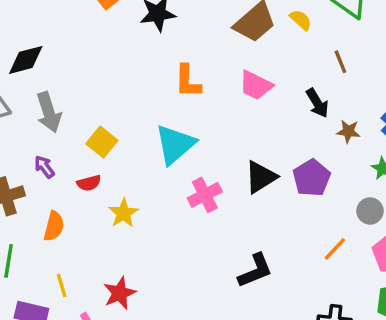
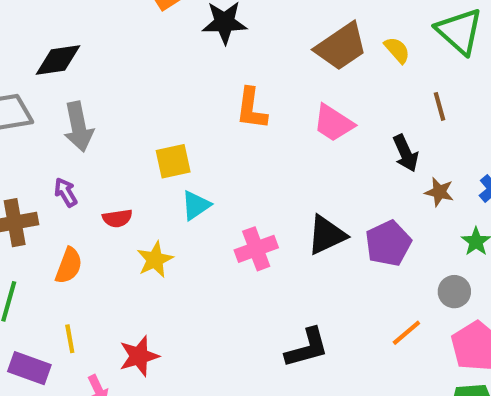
yellow square: (102, 142) -> (173, 161), moved, turned 32
cyan triangle: (175, 144) -> (196, 205), moved, size x0.6

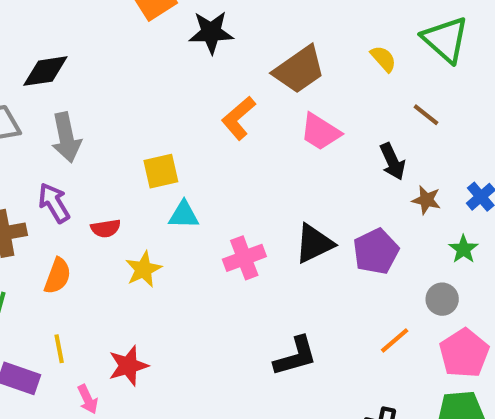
brown trapezoid: (341, 47) -> (299, 70), moved
brown line: (439, 106) -> (426, 115), turned -36
orange L-shape: (251, 109) -> (239, 118), turned 42
purple arrow: (66, 192) -> (54, 203), size x1.4
cyan triangle: (196, 205) -> (184, 215), turned 36

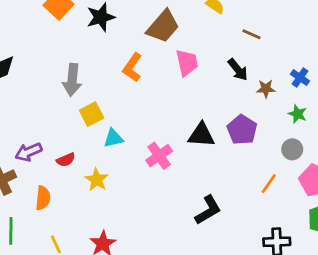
pink trapezoid: (320, 132) -> (187, 63), turned -120
gray arrow: (66, 137) -> (72, 80), moved, turned 32
purple arrow: (54, 203) -> (29, 152), turned -68
black triangle: (314, 244) -> (201, 135), turned 44

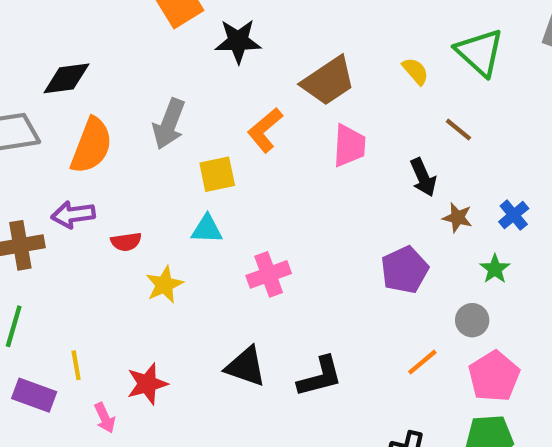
yellow square: (92, 114) -> (217, 174), moved
black triangle: (201, 135) -> (246, 367), moved
orange semicircle: (43, 198) -> (91, 146), moved, size x1.5

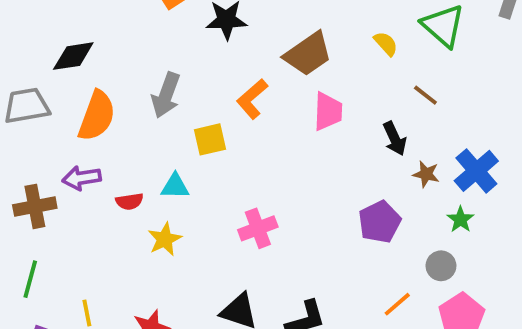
blue cross: (514, 215) -> (476, 171), size x1.6
cyan triangle: (207, 229) -> (175, 186), moved

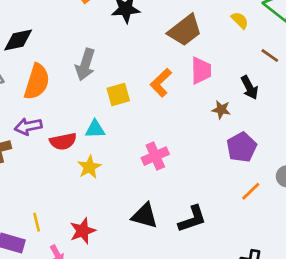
orange L-shape: (252, 99) -> (161, 83), moved
brown star: (426, 174) -> (221, 110), moved
red semicircle: (130, 201) -> (63, 141), size x1.4
orange line: (397, 304) -> (251, 191), moved

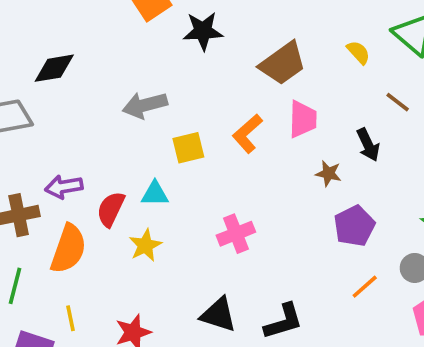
gray arrow: (85, 65) -> (145, 105), turned 56
orange semicircle: (37, 82) -> (68, 249), moved
red semicircle: (63, 141) -> (111, 209), turned 125

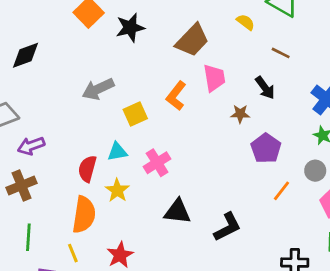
black diamond: (54, 68) -> (26, 55), moved
purple arrow: (64, 187) -> (31, 146), moved
pink cross: (236, 234) -> (157, 163), moved
orange semicircle: (68, 249) -> (84, 215), moved
black triangle: (219, 315) -> (177, 212), moved

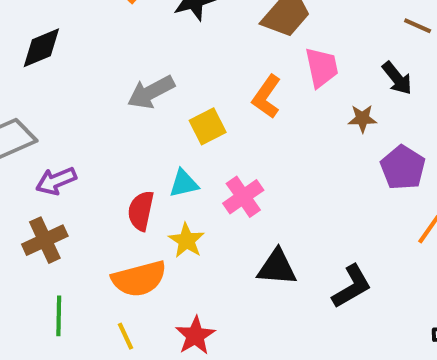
orange semicircle: (84, 215) -> (139, 279), turned 69

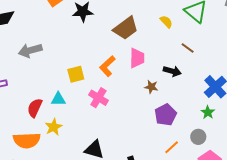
black arrow: (397, 78) -> (172, 71), turned -48
gray arrow: (151, 92) -> (30, 50), moved
pink cross: (243, 197) -> (98, 98), moved, turned -36

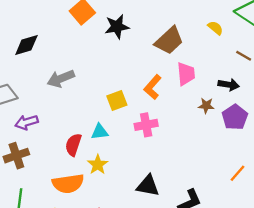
pink cross: (98, 98) -> (146, 125), turned -36
purple pentagon: (166, 115) -> (235, 117), moved

